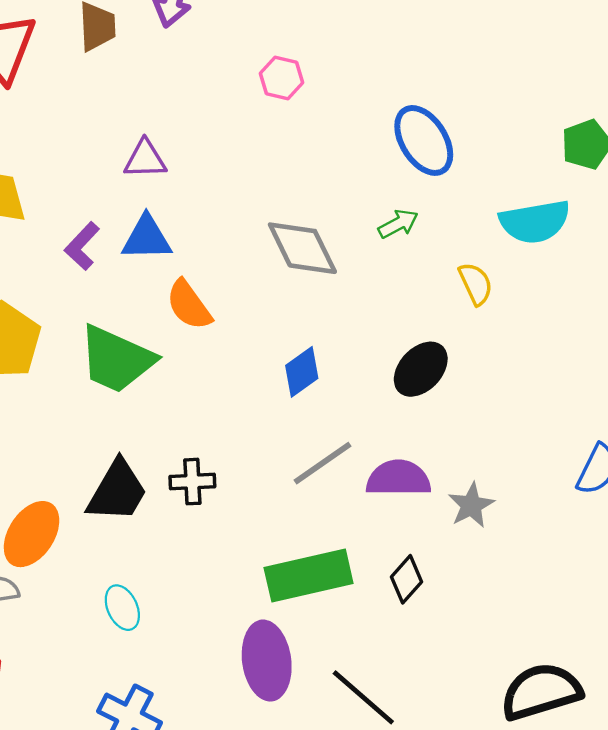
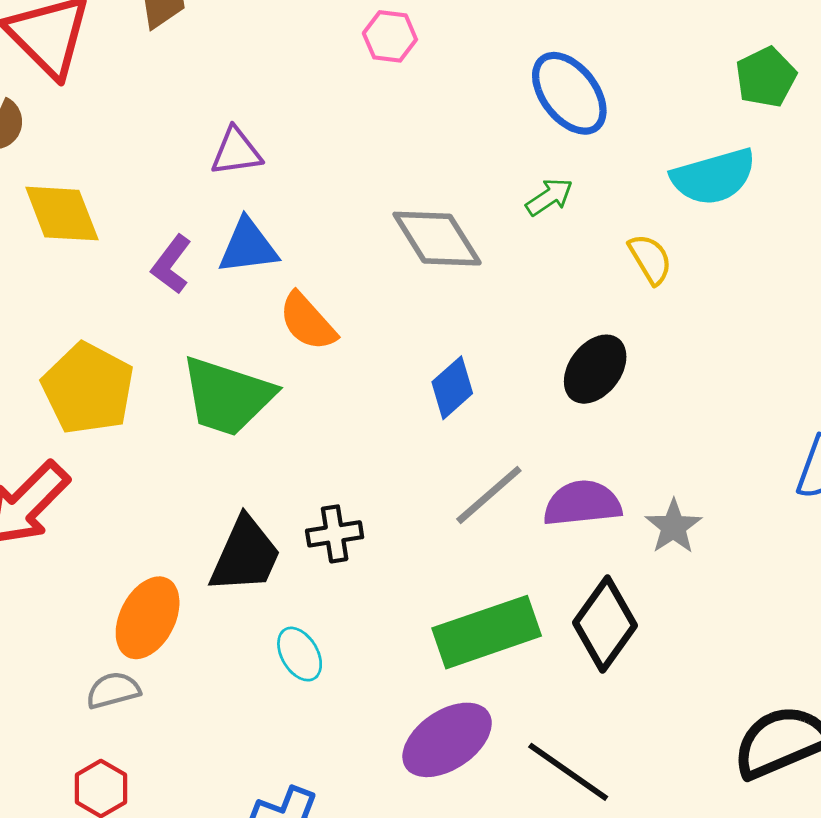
black diamond: (407, 579) -> (605, 624), size x1.6
cyan ellipse: (122, 608) -> (300, 654), moved
purple ellipse: (267, 661) -> (447, 740), turned 70

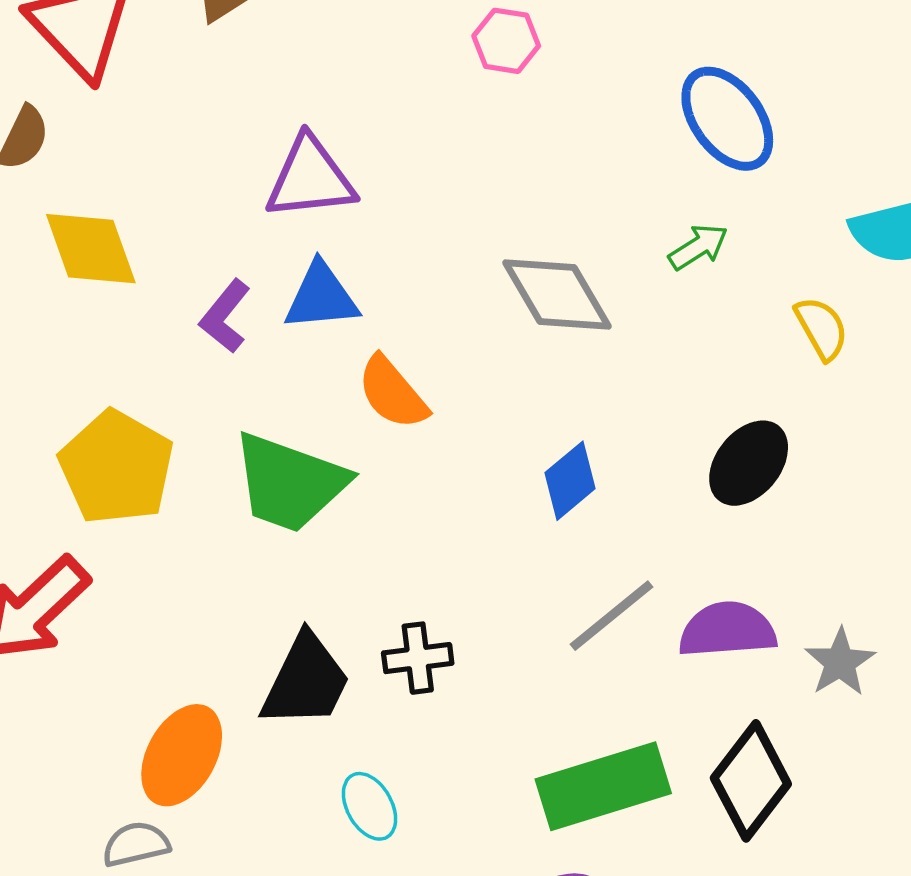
purple triangle: (236, 152) -> (310, 178), size x1.4

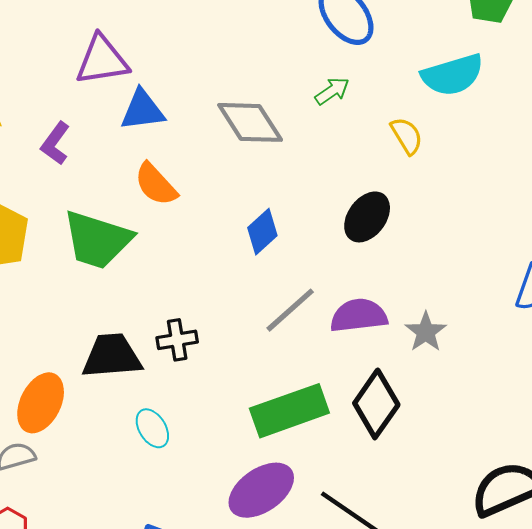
blue triangle: (321, 297) -> (142, 110), moved
black trapezoid: (306, 681) -> (112, 356), turned -118

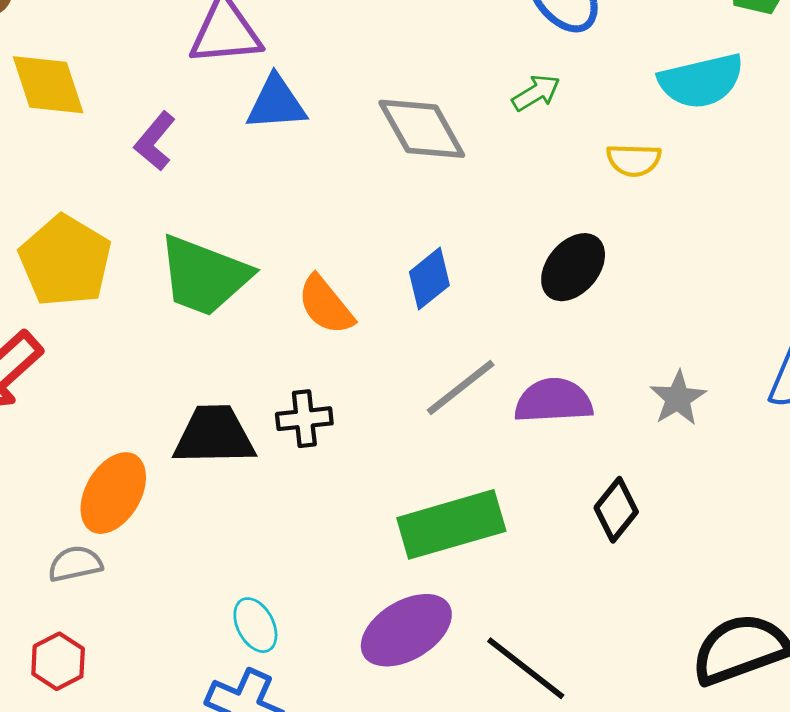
yellow semicircle: (407, 136) -> (634, 160), turned 120
orange semicircle: (156, 184) -> (326, 305), moved
gray star: (426, 332) -> (678, 398), moved
black diamond: (376, 404) -> (616, 510), moved, size x0.7
cyan ellipse: (152, 428) -> (255, 625), moved

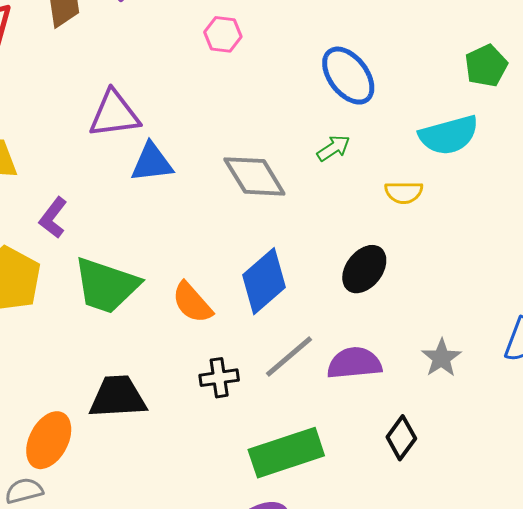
purple L-shape: (155, 141) -> (53, 218), moved
blue diamond: (429, 279) -> (264, 281), size x1.5
black cross: (304, 419) -> (219, 378), moved

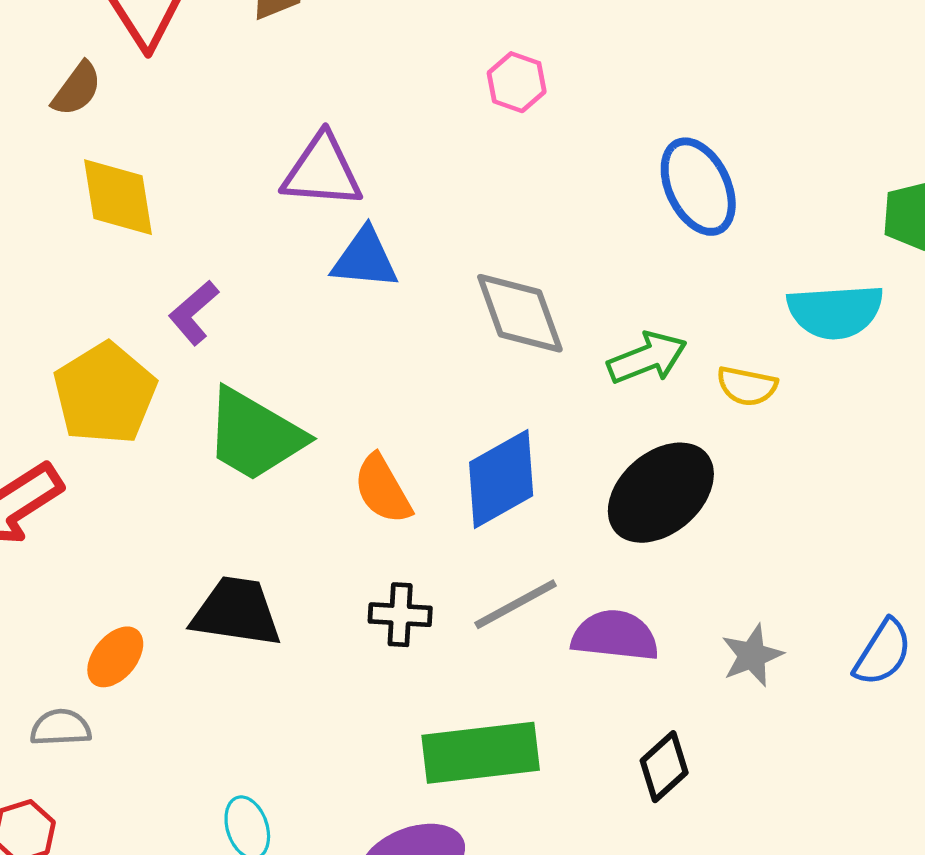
green arrow: (333, 148) -> (647, 358), moved, size x1.4
black ellipse: (364, 269) -> (661, 493), size x1.4
orange ellipse: (49, 440) -> (115, 657), size x0.7

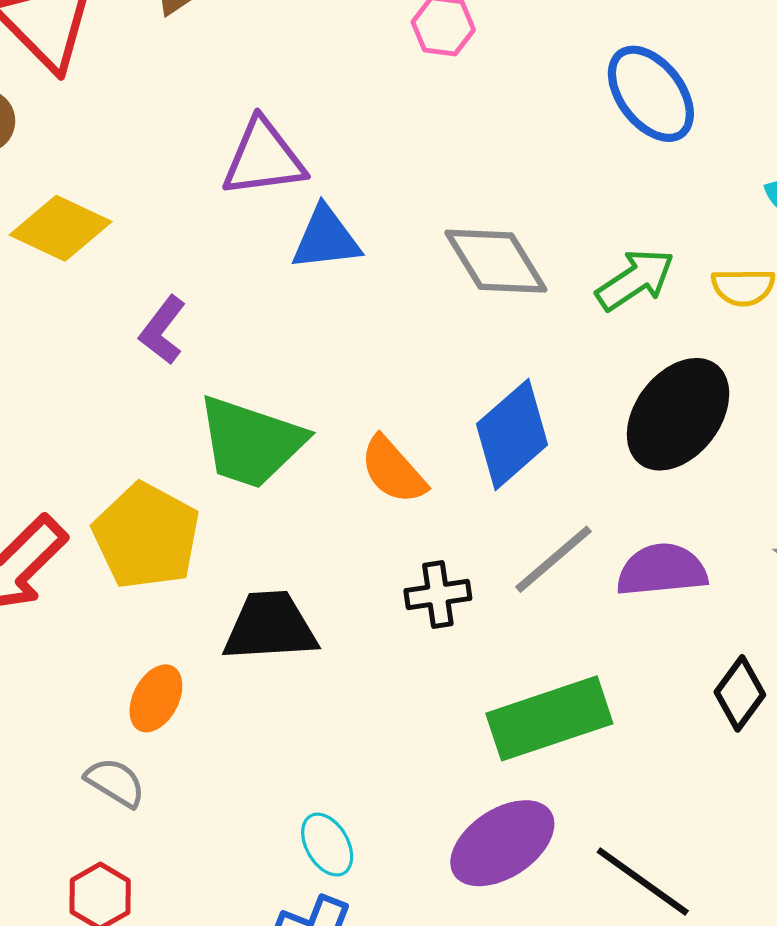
yellow diamond: (118, 197) -> (61, 228), turned -44
yellow pentagon: (105, 393) -> (146, 536), moved
gray semicircle: (61, 728) -> (115, 782), turned 46

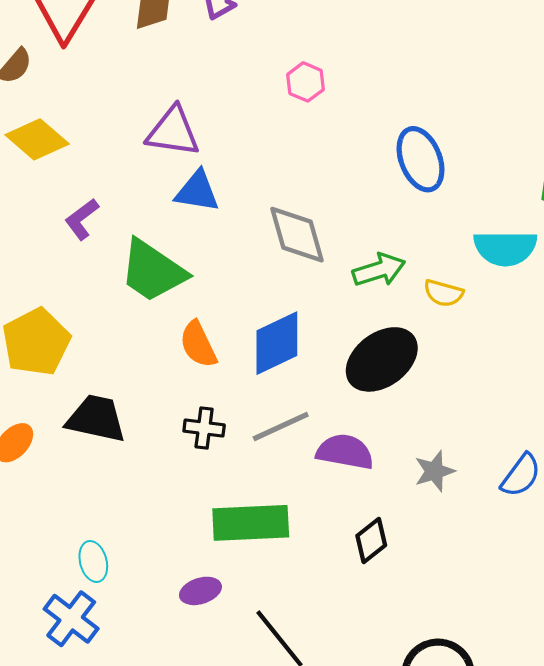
green trapezoid: (251, 442) -> (153, 271), moved
purple ellipse: (502, 843) -> (200, 591), size x0.6

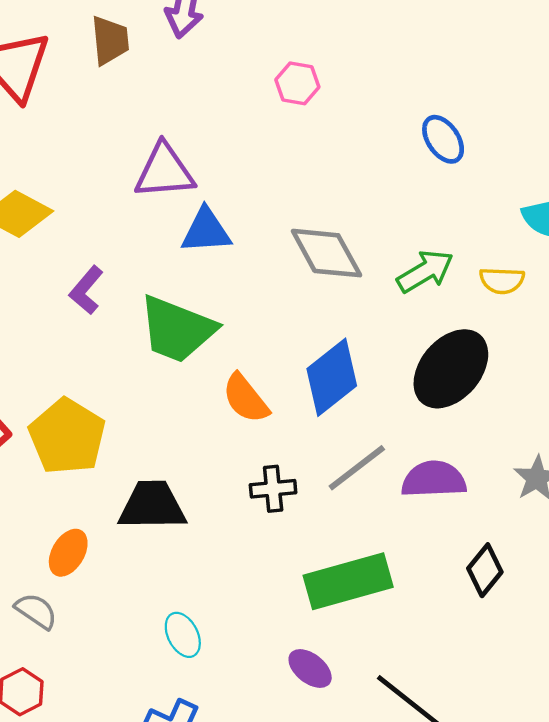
blue ellipse: (421, 159) -> (443, 139), size x0.7
cyan ellipse: (93, 561) -> (183, 635), moved
purple ellipse: (200, 591) -> (310, 668), turned 69

